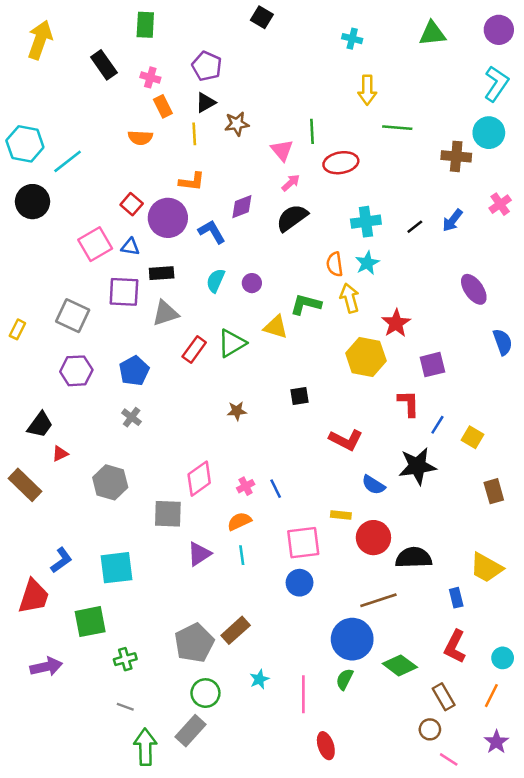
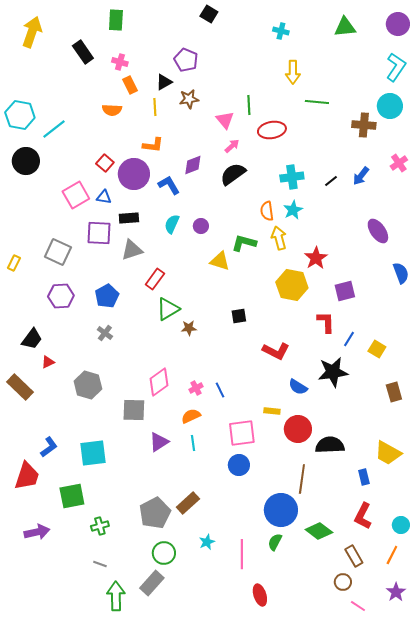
purple pentagon: (207, 66) -> (186, 60), moved
green triangle: (232, 343) -> (168, 309), moved
brown line: (378, 600) -> (302, 479), turned -64

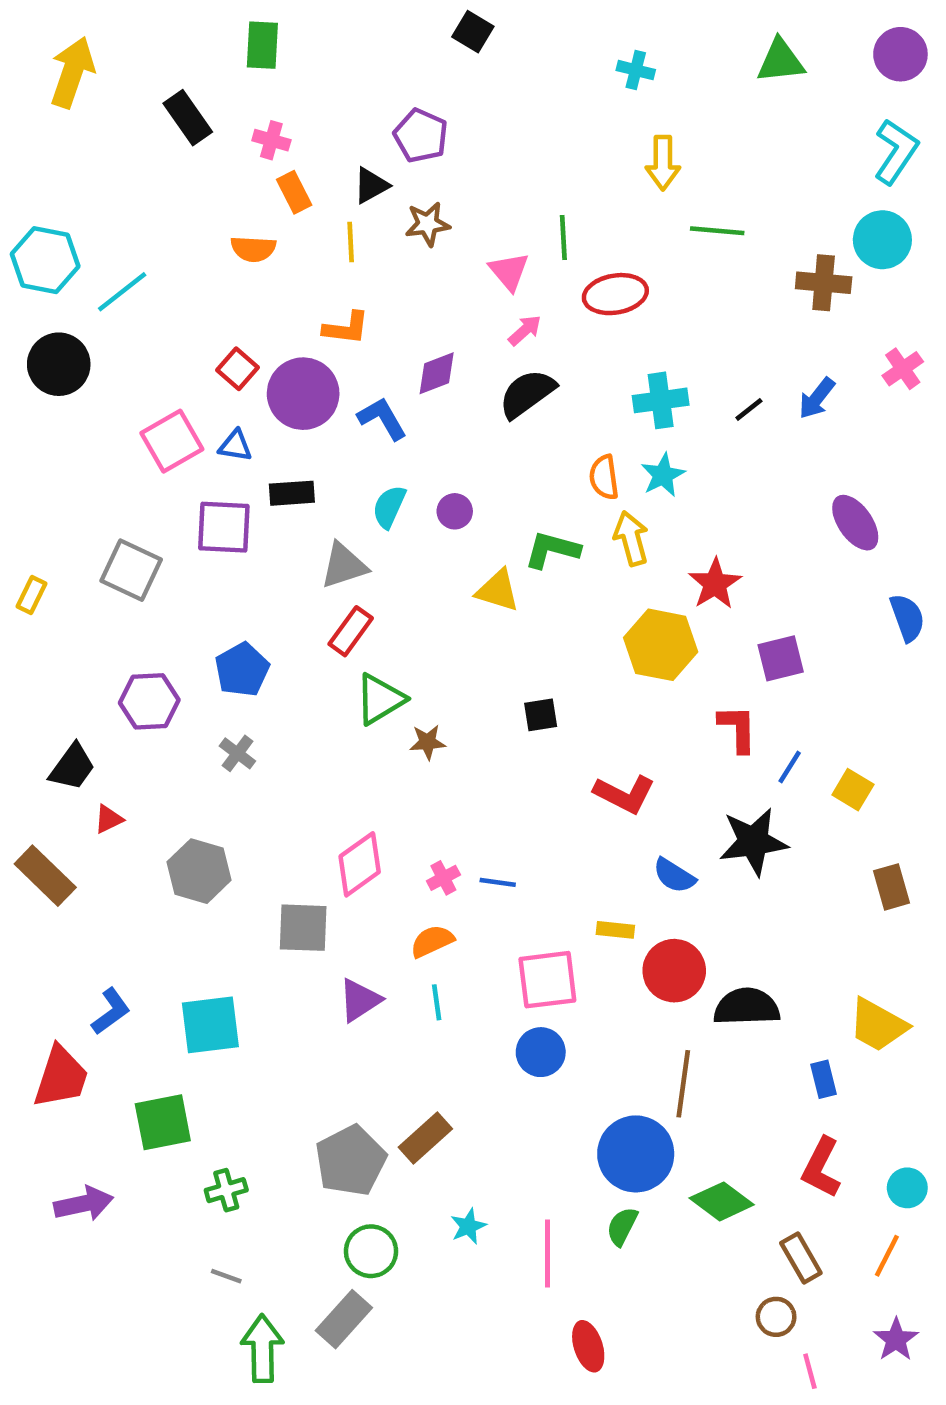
gray triangle: (132, 250) -> (344, 566), moved
purple hexagon: (61, 296) -> (149, 701), moved
blue line: (220, 390) -> (498, 882), turned -56
pink line: (358, 606) -> (810, 1371), turned 42

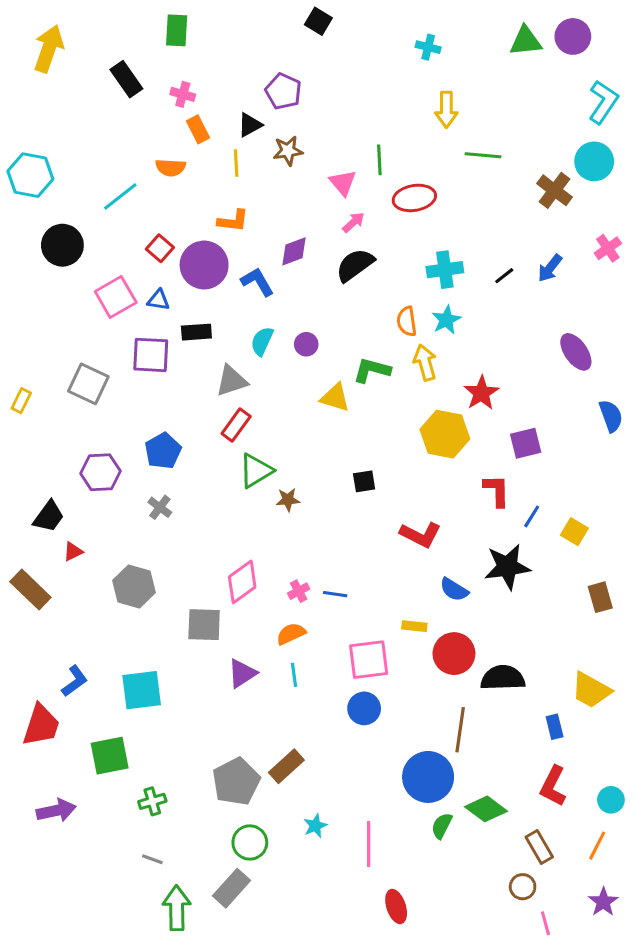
purple circle: (900, 54) -> (573, 36), moved
brown cross: (824, 283) -> (555, 190), turned 32
cyan line: (122, 292) -> (120, 196), moved
black circle: (59, 364) -> (62, 245), moved
green semicircle: (622, 1226) -> (442, 826), moved

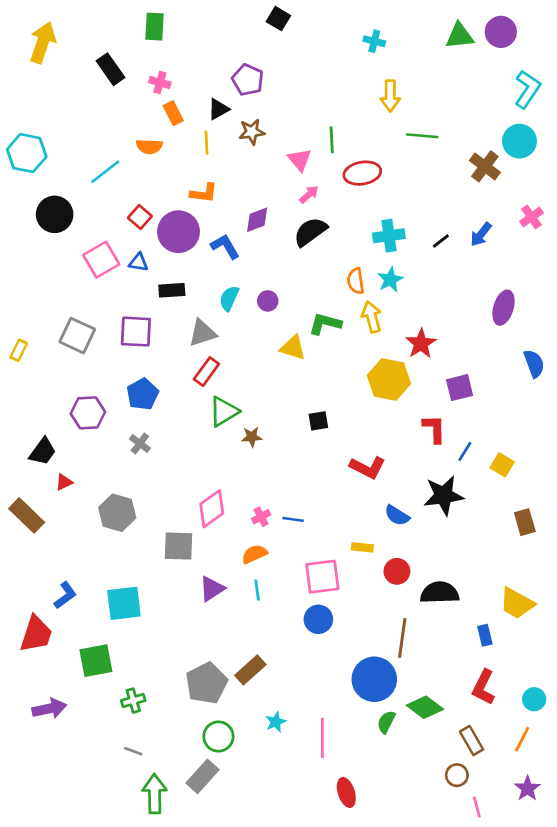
purple ellipse: (576, 352) -> (504, 308), turned 52
purple square: (151, 355) -> (136, 332), moved
red circle: (454, 654) -> (397, 571), size x0.7

